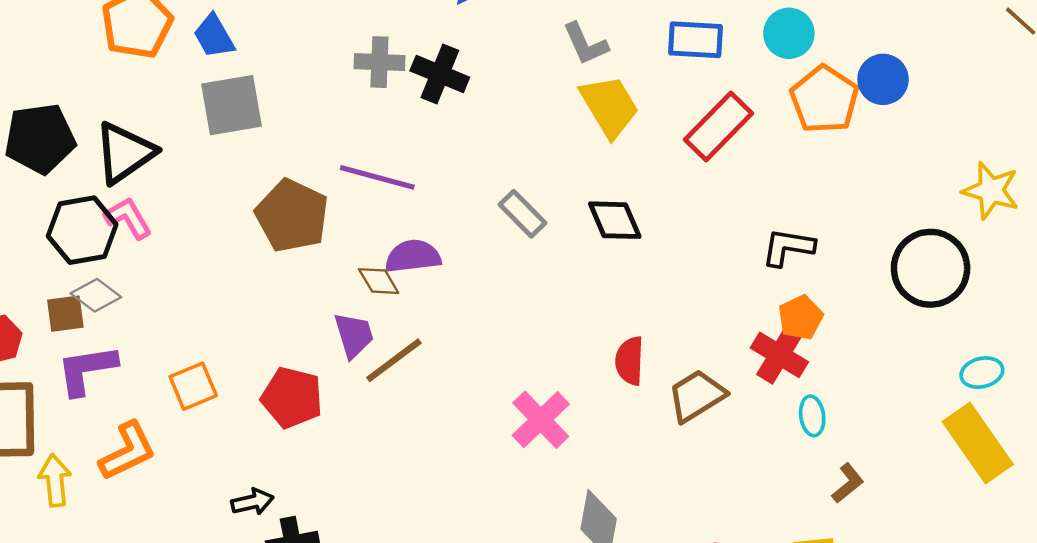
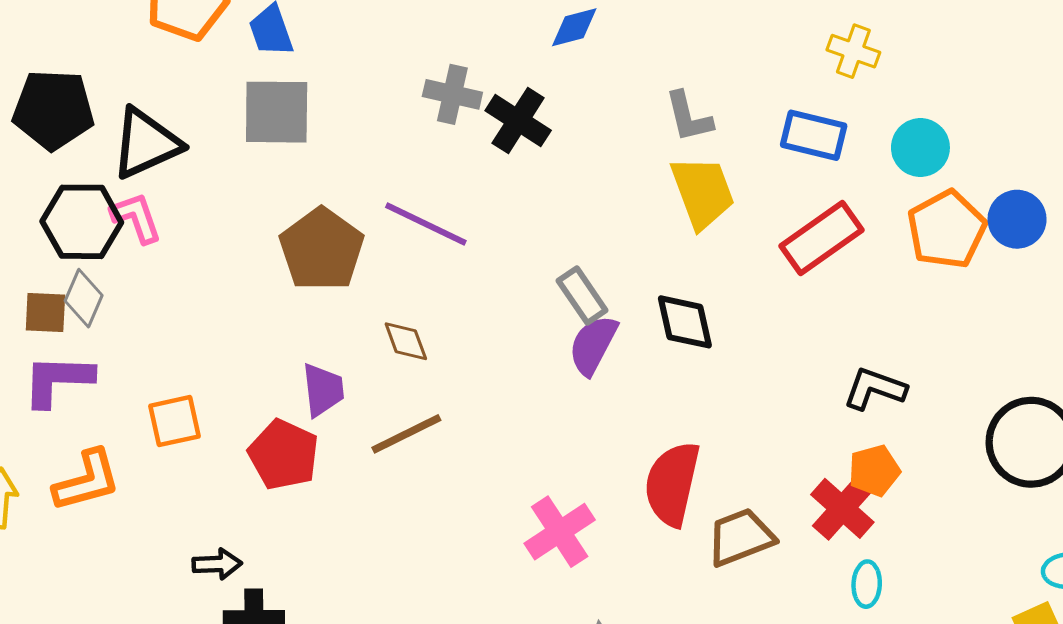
purple semicircle: (413, 256) -> (593, 345), moved, turned -66
gray diamond: (96, 295) -> (84, 298), turned 66
purple trapezoid: (354, 335) -> (323, 390), moved
red semicircle: (630, 361) -> (672, 484), size x1.5

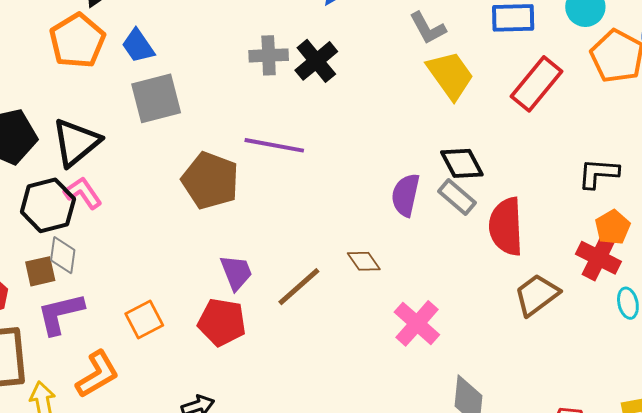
black cross: (518, 121) -> (316, 61), turned 33
gray rectangle: (582, 295) -> (457, 197), moved
brown diamond: (406, 341) -> (364, 261), moved
red semicircle: (672, 484) -> (506, 226), moved

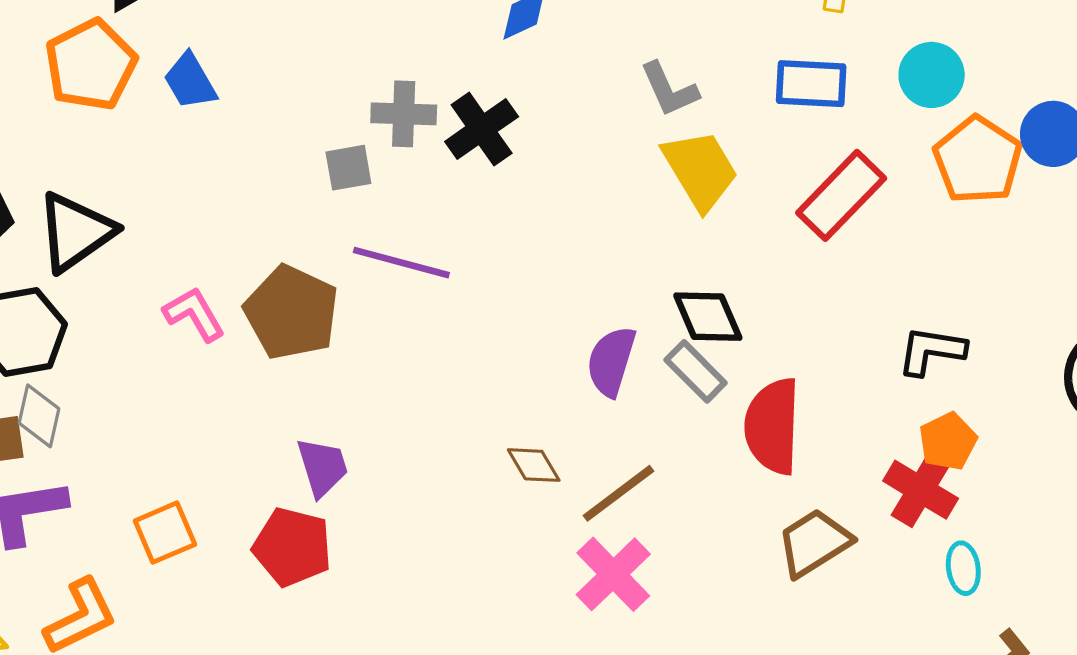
gray square: (156, 98) -> (348, 168), moved, size x0.6
pink L-shape: (83, 193) -> (194, 314), moved
brown line: (299, 287) -> (618, 493), moved

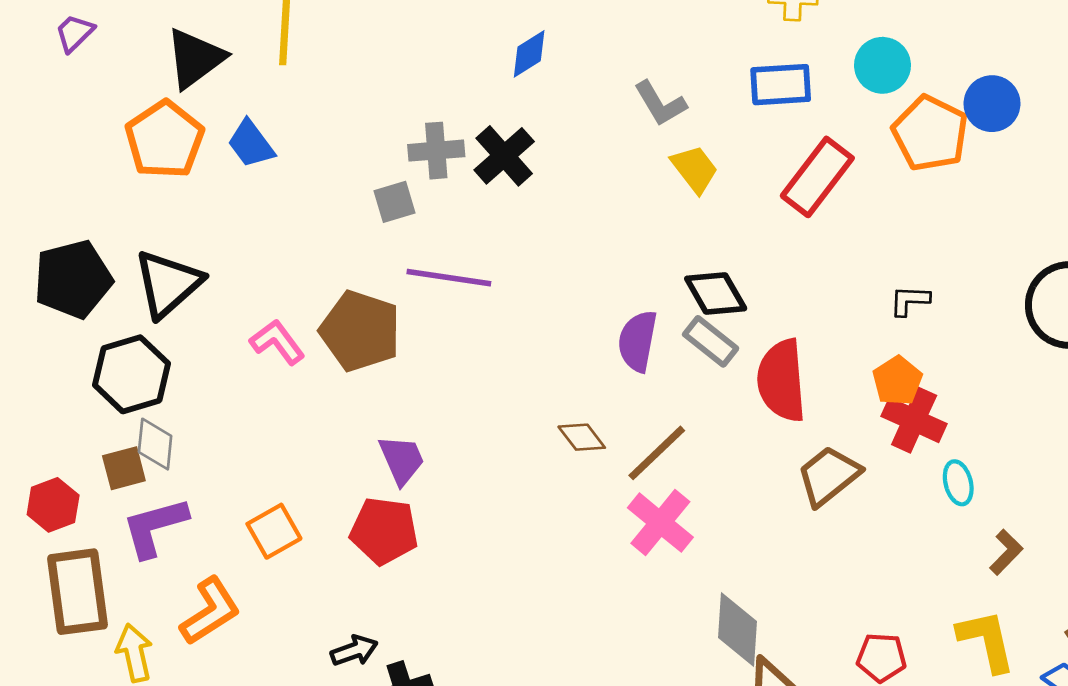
yellow trapezoid: (700, 170) -> (695, 169), size x0.7
black L-shape: (931, 351) -> (910, 301), size x0.7
orange pentagon: (948, 441) -> (897, 381), moved

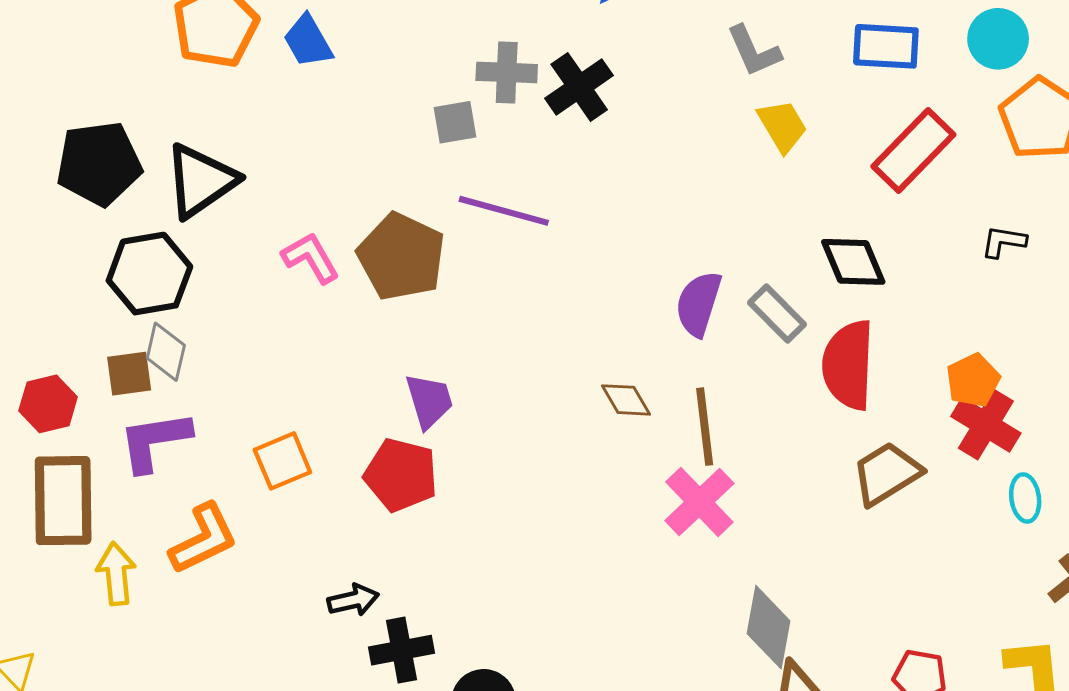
black diamond: (716, 294) -> (853, 262), moved
black L-shape: (910, 301) -> (1004, 242), moved
brown line: (657, 453) -> (705, 427), turned -60

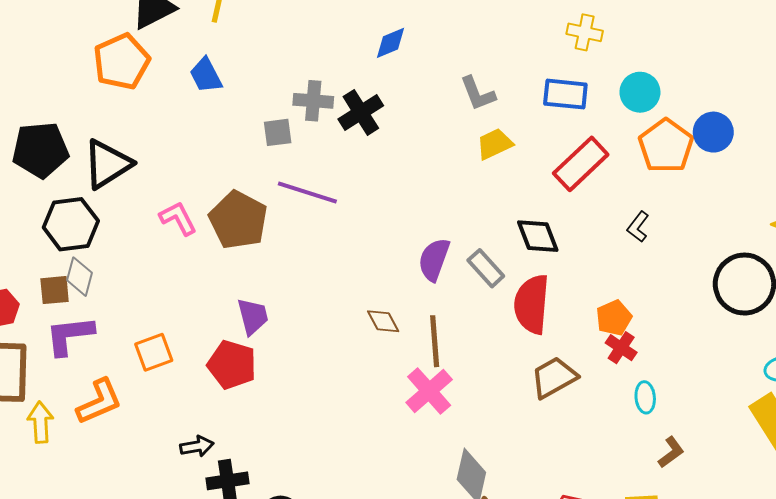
blue trapezoid: (308, 41) -> (206, 75), moved
yellow trapezoid: (782, 126) -> (495, 144), turned -87
black L-shape: (1004, 242) -> (638, 227), turned -64
red cross: (986, 425) -> (621, 348), size x0.7

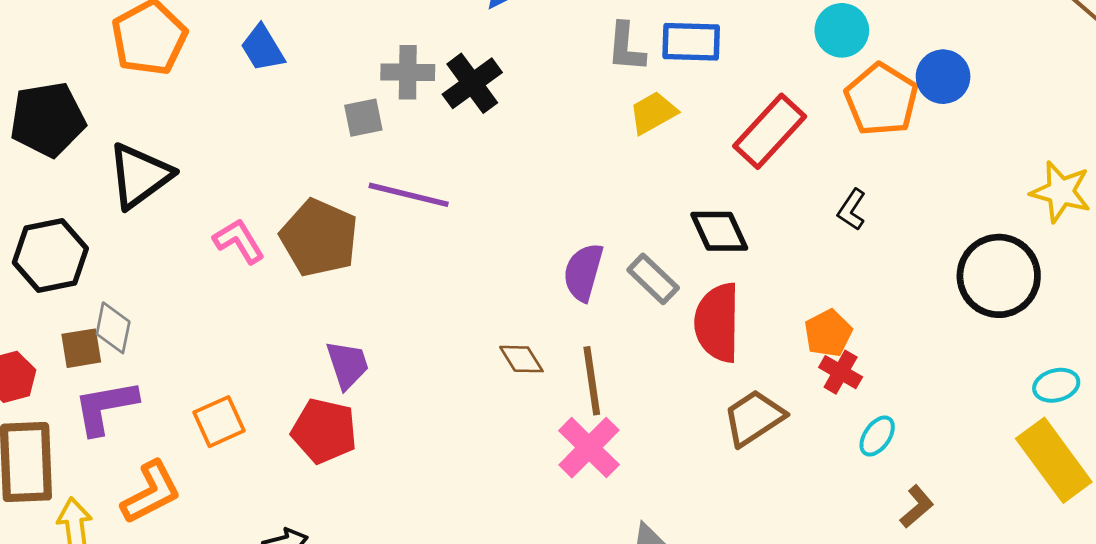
gray L-shape: (478, 93) -> (626, 47), turned 30
blue rectangle: (565, 94) -> (691, 42), moved
black pentagon: (40, 150) -> (48, 119), moved
black hexagon: (71, 224) -> (50, 255), moved
cyan ellipse: (645, 397) -> (877, 436), turned 44

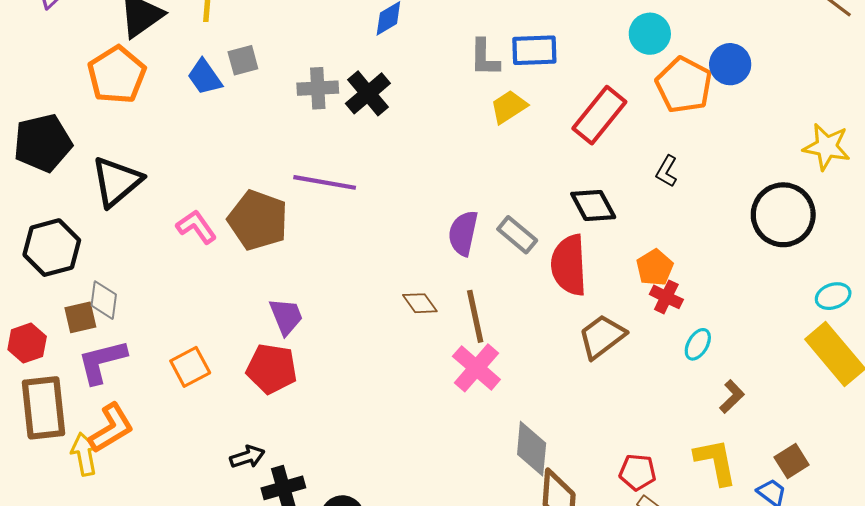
gray square: (363, 118) -> (243, 60), moved
black diamond: (719, 231) -> (593, 206), moved
orange L-shape: (151, 492) -> (111, 428), moved

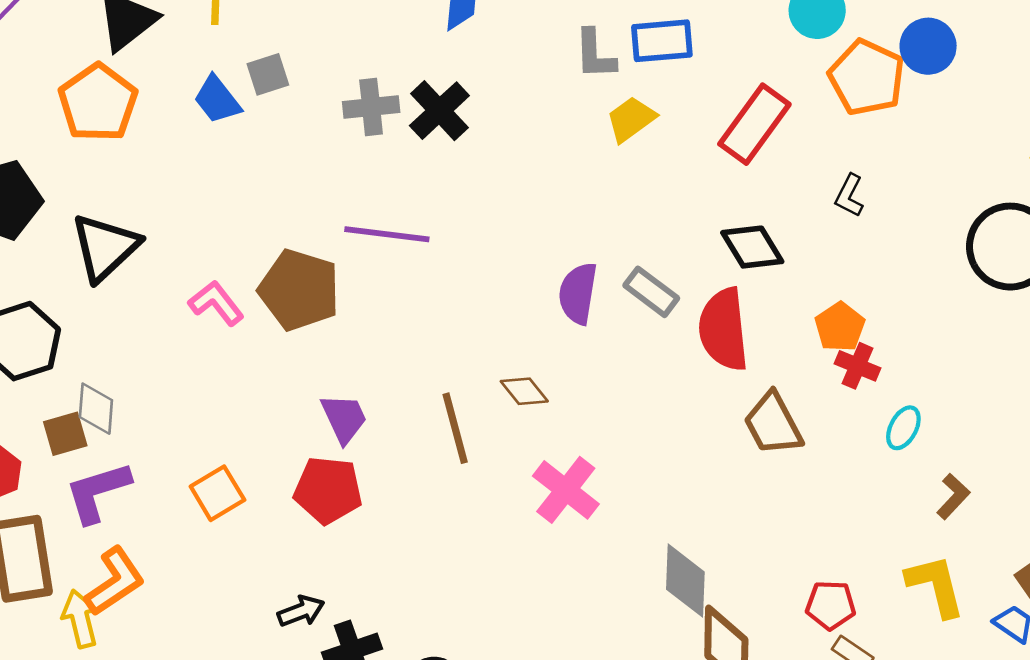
brown line: (475, 316) -> (455, 428), moved
brown trapezoid: (602, 337) -> (773, 424), turned -78
pink cross: (476, 368) -> (566, 490), moved

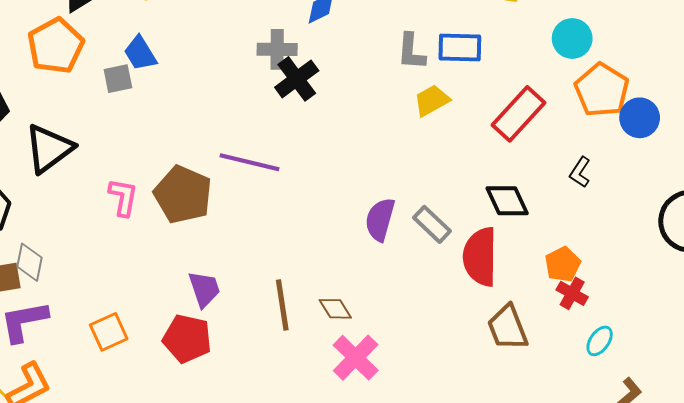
blue circle: (928, 46) -> (640, 118), moved
gray square: (268, 74) -> (118, 79), moved
gray cross: (371, 107) -> (277, 49), moved
pink L-shape: (216, 303) -> (123, 197), turned 42
brown diamond: (524, 391) -> (335, 309), moved

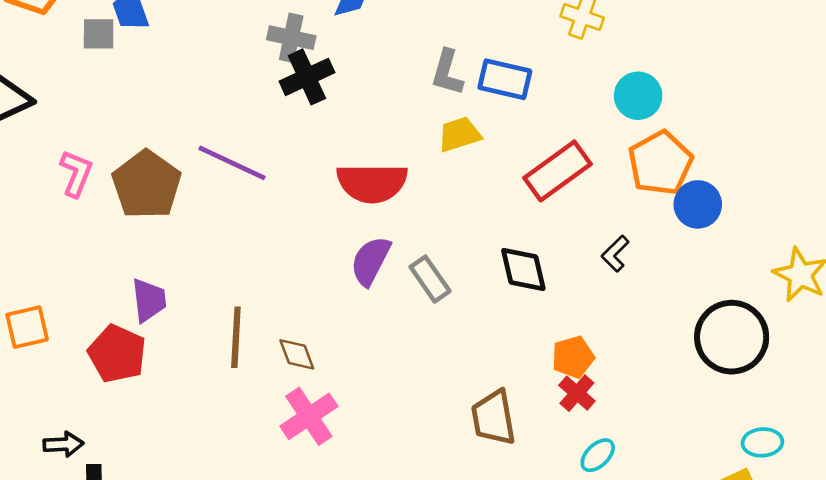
red semicircle: (480, 257) -> (372, 183), moved, turned -102

